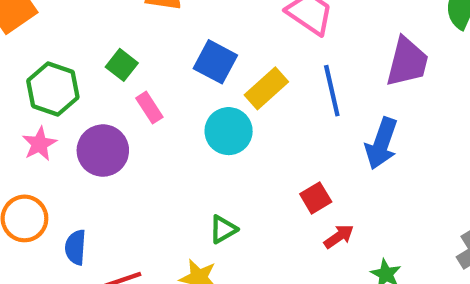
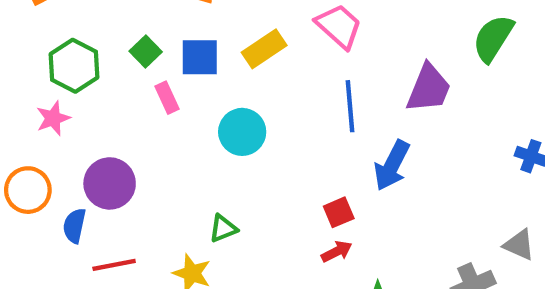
blue square: (215, 62) -> (200, 57), moved, turned -36
yellow rectangle: (266, 88) -> (264, 49), moved
purple circle: (103, 151) -> (110, 183), moved
red square: (316, 198) -> (339, 212), moved

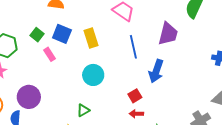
yellow rectangle: (264, 49) -> (91, 38), moved, turned -66
blue square: (200, 57) -> (62, 34), turned 30
cyan circle: (242, 132) -> (93, 75), moved
red arrow: (337, 252) -> (136, 114), turned -144

